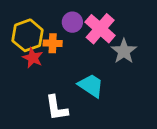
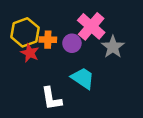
purple circle: (72, 22) -> (72, 43), moved

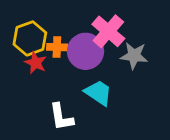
purple circle: (72, 43) -> (86, 51), size x1.6
gray star: (113, 47) -> (134, 56), turned -30

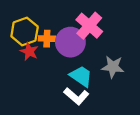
gray star: (134, 56) -> (113, 67), moved
white L-shape: (61, 117) -> (76, 96), moved, turned -40

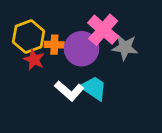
gray star: (113, 67) -> (125, 47), moved
white L-shape: (76, 96) -> (69, 91), moved

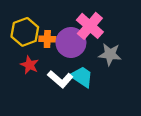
gray star: (125, 47) -> (110, 54), moved
red star: (34, 60) -> (30, 65), moved

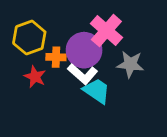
orange cross: (47, 39) -> (56, 57), moved
white L-shape: (60, 79) -> (83, 74), moved

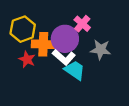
pink cross: (106, 31) -> (82, 24), size x0.7
orange cross: (56, 57) -> (43, 44), size x1.5

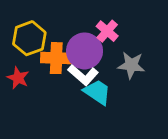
red star: (27, 59) -> (18, 78), moved

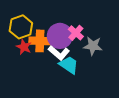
pink cross: (107, 31) -> (76, 33), moved
red star: (18, 78) -> (24, 47), moved

